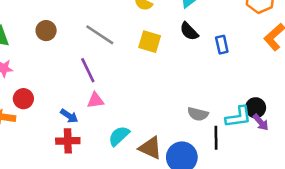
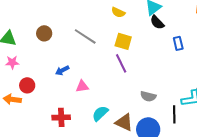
black semicircle: (189, 31) -> (157, 22), moved
purple line: (88, 70) -> (121, 63), moved
gray semicircle: (198, 114) -> (148, 96), moved
blue arrow: (69, 116) -> (62, 70), moved, turned 120

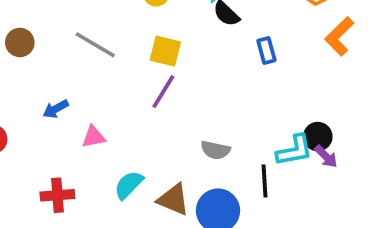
purple line: (121, 63) -> (163, 92), turned 60

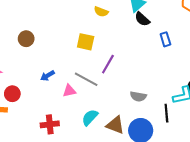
gray line: (95, 45) -> (86, 79), moved
yellow square: (165, 51) -> (86, 42), moved

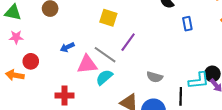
pink triangle: (69, 91) -> (87, 64), size x1.5
cyan semicircle: (90, 117) -> (104, 77), moved

